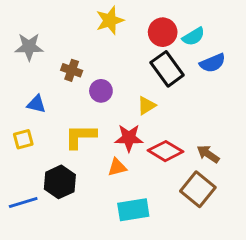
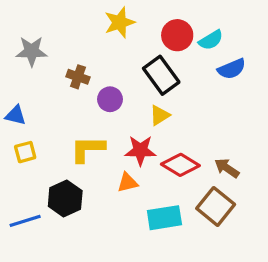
black rectangle: (167, 69) -> (161, 75), moved
blue triangle: (36, 104) -> (16, 115), moved
cyan rectangle: (133, 210) -> (164, 218), moved

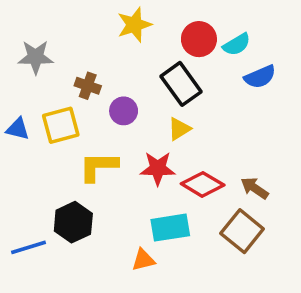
yellow square: (25, 152) -> (61, 125), moved, size x1.5
orange triangle: (128, 182) -> (143, 260), moved
cyan rectangle: (164, 218) -> (170, 228), moved

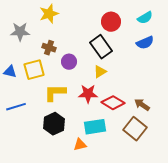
yellow star: (134, 25) -> (49, 14), moved
cyan semicircle: (237, 44) -> (145, 18), moved
black hexagon: (73, 222) -> (54, 124), moved
blue line: (28, 247) -> (16, 107), moved

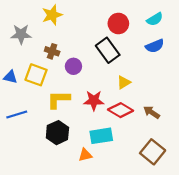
yellow square: (34, 70) -> (36, 75), turned 35
yellow triangle: (100, 72) -> (124, 82), moved
brown square: (135, 129) -> (153, 152), moved

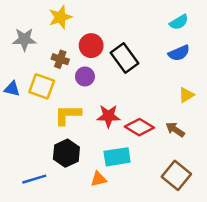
red circle: (118, 24) -> (91, 46), moved
yellow triangle: (124, 82) -> (186, 95), moved
blue line: (17, 114) -> (34, 179), moved

